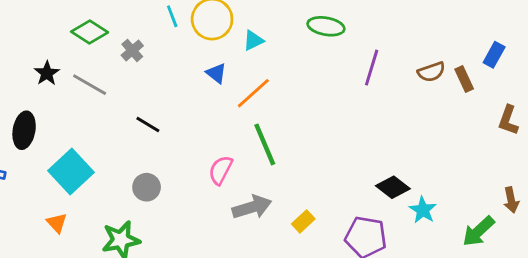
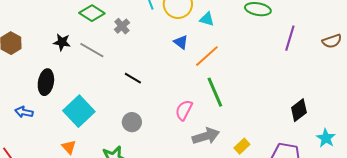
cyan triangle: (253, 41) -> (207, 19), turned 42
black star: (47, 73) -> (62, 42), turned -30
black diamond: (393, 187) -> (299, 110), moved, turned -75

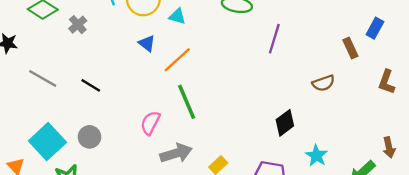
brown semicircle: (332, 41) -> (323, 83), moved
gray line: (92, 50) -> (43, 78), moved
cyan square: (79, 111) -> (47, 142), moved

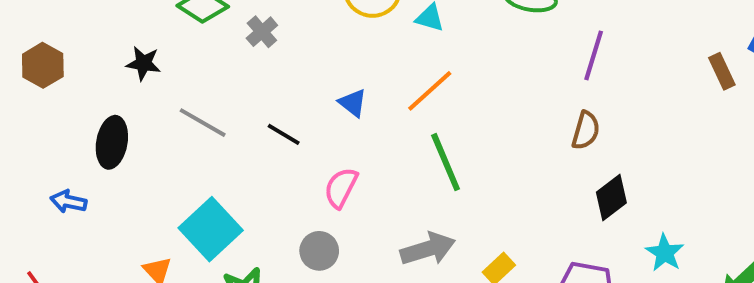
blue triangle: (147, 43) -> (353, 103), moved
brown semicircle: (323, 83) -> (586, 130), moved, turned -55
pink semicircle: (150, 123) -> (341, 188), moved
gray circle: (90, 137) -> (319, 251), moved

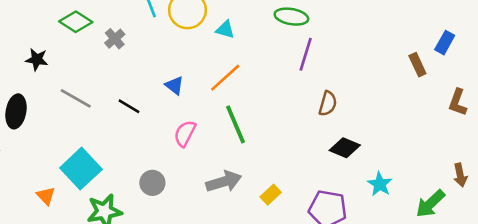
purple line: (594, 55) -> (306, 54), moved
pink semicircle: (341, 188) -> (185, 133), moved
black diamond: (611, 198) -> (345, 148), turned 60

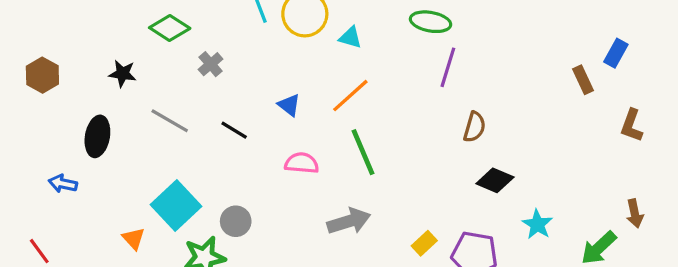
gray cross: (115, 39) -> (211, 64), moved
pink semicircle: (185, 133) -> (302, 163), turned 68
gray circle: (152, 183) -> (236, 221), moved
yellow rectangle: (271, 195) -> (424, 243), moved

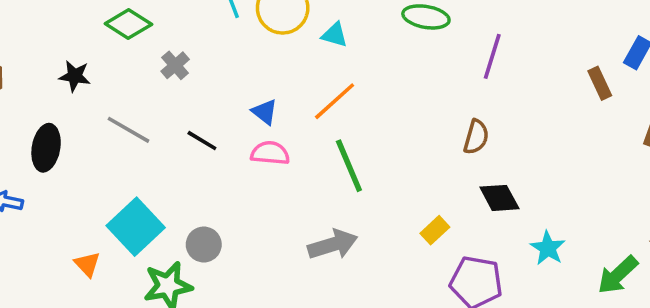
purple line: (448, 67) -> (492, 56), moved
pink semicircle: (302, 163) -> (270, 153), moved
black diamond: (495, 180) -> (499, 198), turned 39
yellow rectangle: (424, 243) -> (435, 230), moved

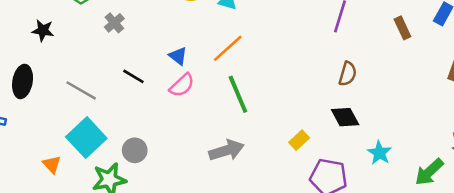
brown rectangle: (600, 83) -> (402, 28), moved
gray line: (128, 130) -> (81, 90), moved
brown semicircle: (476, 137) -> (348, 74), moved
pink semicircle: (270, 153) -> (182, 85), turned 132

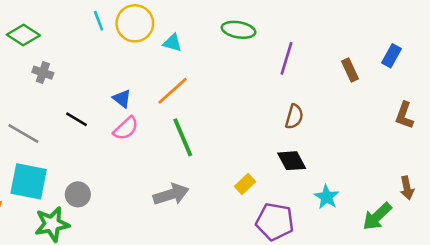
gray cross: (114, 23) -> (43, 73), moved, turned -30
cyan square: (86, 138) -> (29, 181), turned -36

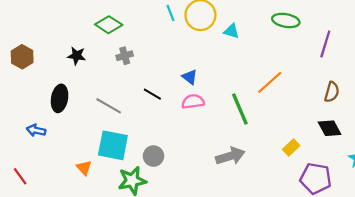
gray cross: (43, 73) -> (125, 56), turned -35
orange line: (172, 91) -> (270, 82), moved
pink semicircle: (126, 128) -> (193, 102), turned -145

